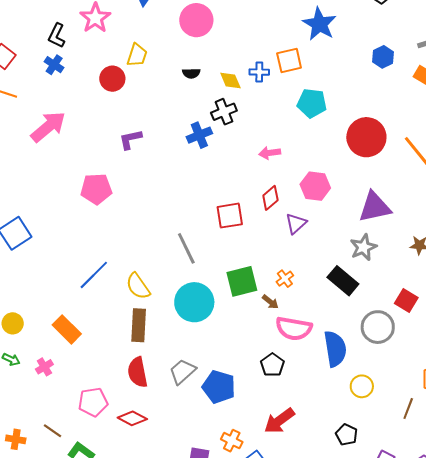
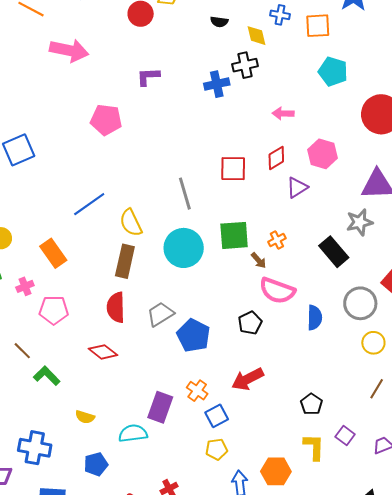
blue cross: (259, 72) -> (280, 15), moved
pink arrow: (48, 127) -> (69, 50), turned 42
blue semicircle: (335, 349) -> (315, 318), size x0.7
yellow circle: (362, 386) -> (373, 343), moved
pink pentagon: (93, 402) -> (54, 310), moved

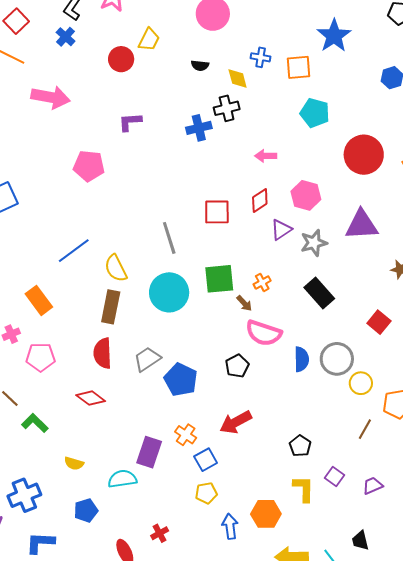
gray star: (360, 222) -> (314, 243), moved
gray circle: (360, 303) -> (337, 359), moved
blue cross: (35, 448) -> (24, 495), turned -32

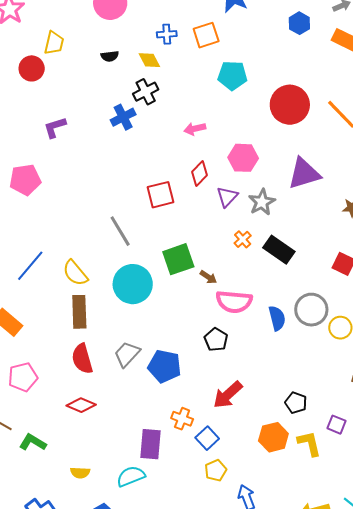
orange cross: (262, 282) -> (243, 239), moved
orange hexagon: (266, 514) -> (273, 437), moved

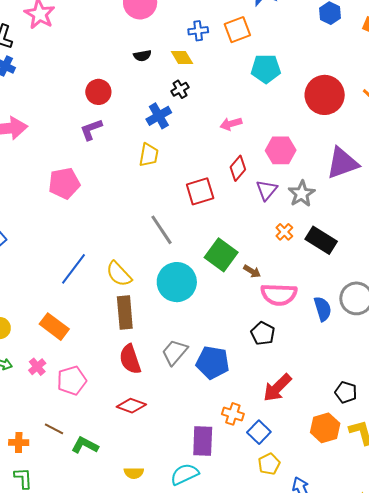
yellow trapezoid: (54, 43) -> (149, 155), moved
red circle: (32, 68) -> (98, 92), moved
black cross: (146, 92) -> (180, 89), size x0.7
green square: (178, 259) -> (221, 255), turned -32

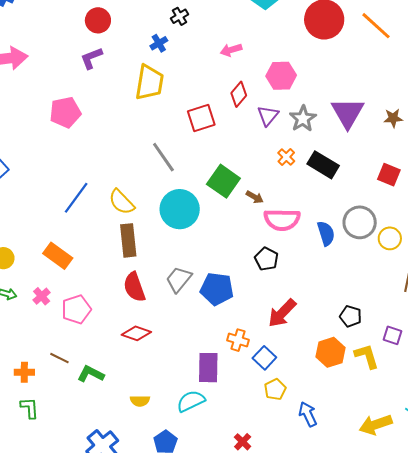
blue cross: (159, 116) -> (159, 43), size x0.7
yellow trapezoid: (149, 155) -> (149, 82), size x1.5
purple triangle: (342, 163) -> (348, 113), moved, turned -39

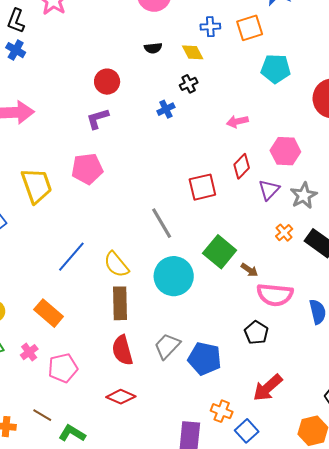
yellow trapezoid: (149, 82) -> (37, 186), moved, turned -33
pink pentagon: (65, 112) -> (87, 169), moved

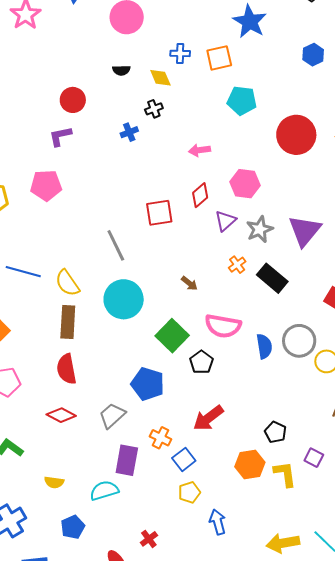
green square: (220, 252) -> (172, 336), moved
blue line: (71, 257) -> (23, 272), turned 60
brown arrow: (249, 270) -> (189, 283), moved
gray trapezoid: (167, 346) -> (112, 415), moved

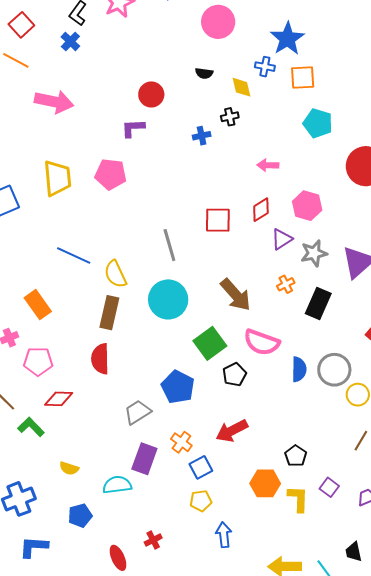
blue star: (250, 21) -> (287, 39), moved
black rectangle: (272, 278) -> (318, 304), turned 64
brown arrow: (189, 283) -> (236, 295), size x2.0
red diamond: (61, 415) -> (59, 399), moved, turned -36

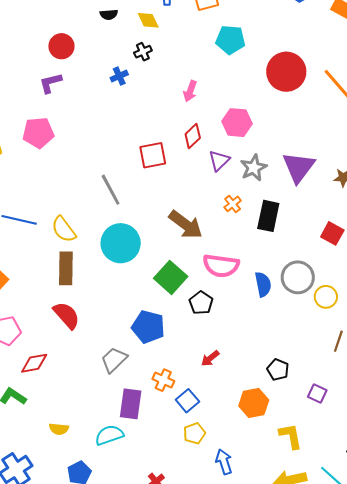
pink arrow: (268, 165) -> (190, 91), turned -60
red semicircle: (100, 359) -> (67, 315), turned 152
red arrow: (232, 431) -> (210, 358), size x0.6
yellow L-shape: (298, 499) -> (291, 436), moved

